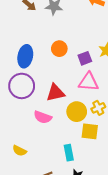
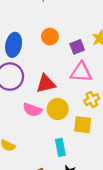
yellow circle: (77, 112) -> (58, 109), moved

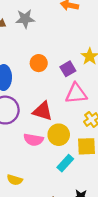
red triangle: (46, 84) -> (43, 111), turned 40
cyan rectangle: (60, 147) -> (65, 163), moved, turned 63

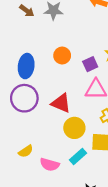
pink semicircle: (33, 140) -> (50, 165), moved
yellow semicircle: (15, 180) -> (26, 151), moved, turned -56

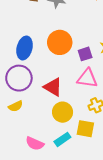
orange circle: (62, 55) -> (60, 42), size x1.5
yellow semicircle: (26, 151) -> (16, 106), moved

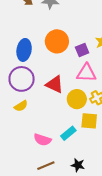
yellow circle: (63, 112) -> (77, 99), moved

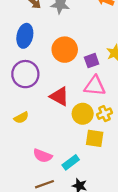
blue ellipse: (24, 50) -> (25, 36), moved
purple circle: (22, 79) -> (25, 74), moved
cyan rectangle: (68, 133) -> (71, 162), moved

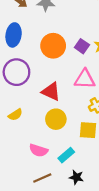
purple square: (92, 61) -> (82, 46), moved, turned -32
yellow circle: (83, 114) -> (56, 119), moved

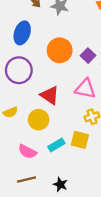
yellow circle: (56, 119) -> (39, 120), moved
cyan rectangle: (66, 155) -> (56, 145), moved

